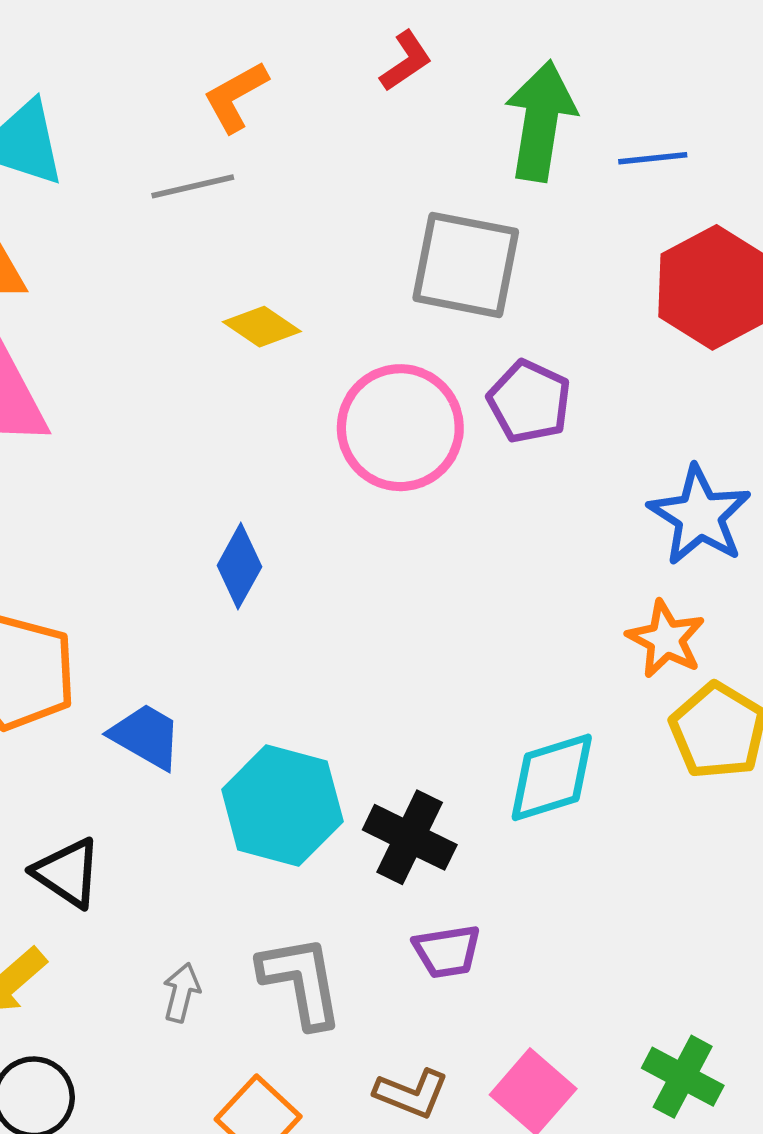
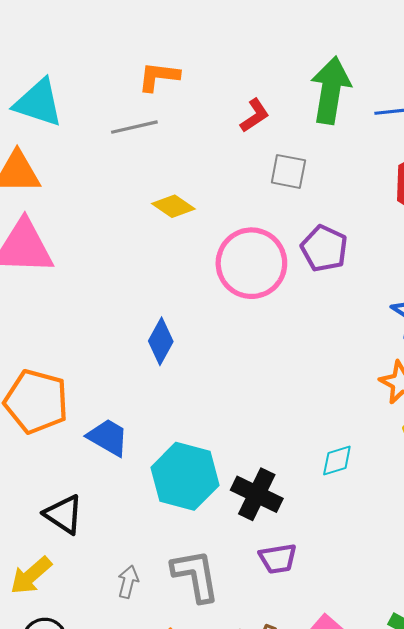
red L-shape: (406, 61) -> (255, 116), moved
orange L-shape: (236, 97) -> (159, 76), turned 36
gray square: (466, 265) -> (288, 171), size x0.6
cyan diamond: (552, 777) -> (337, 460), size x0.6

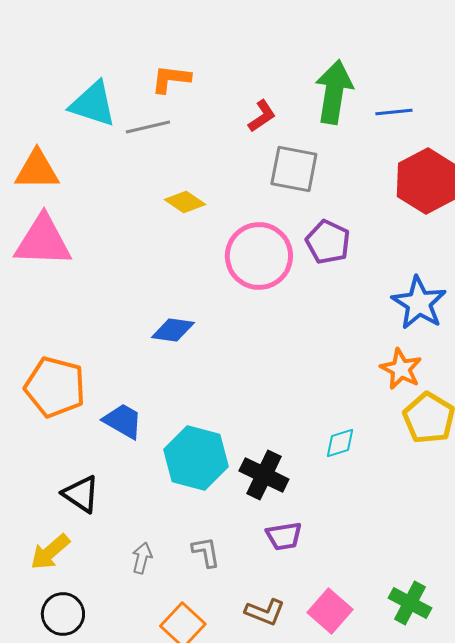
cyan triangle: (38, 103) -> (93, 104), moved
gray square: (288, 171) -> (294, 169), size x1.4
blue diamond: (161, 341) -> (173, 330), turned 69
gray L-shape: (196, 575) -> (206, 552), size x0.6

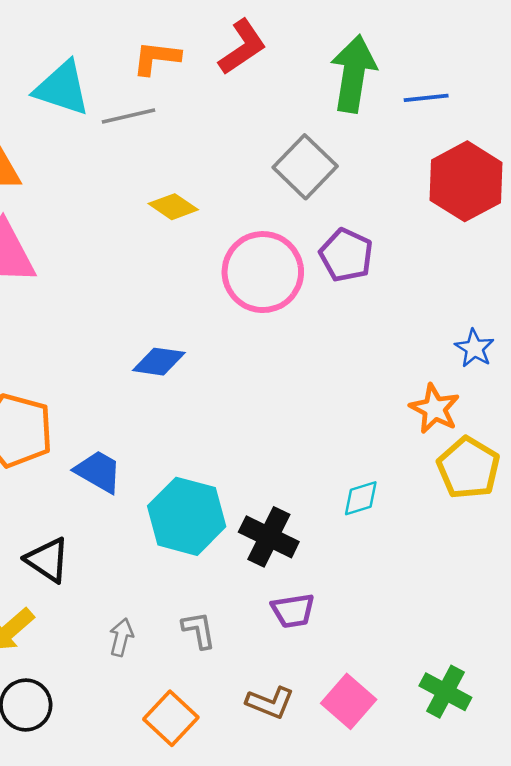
red L-shape: (262, 116) -> (242, 47), moved, size x1.4
gray square: (294, 169) -> (305, 167), turned 33
blue star: (419, 303) -> (474, 348), moved, size x0.6

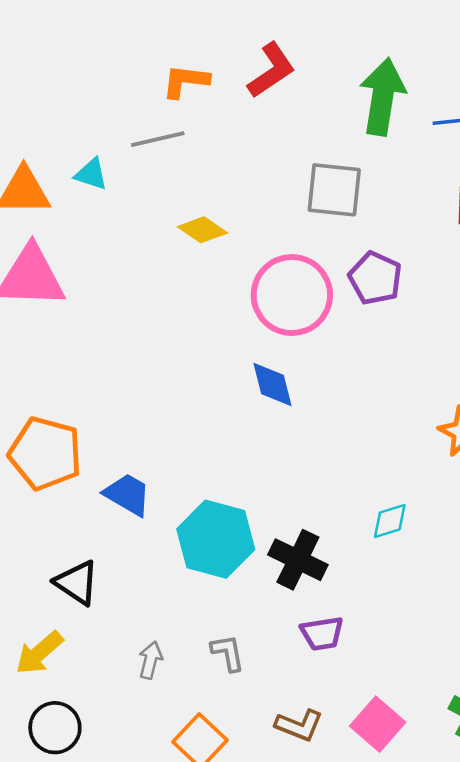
cyan triangle: (62, 88) -> (91, 174), moved, size x0.6
gray square: (305, 167) -> (334, 190), turned -38
blue diamond: (159, 362) -> (273, 384), moved, turned 68

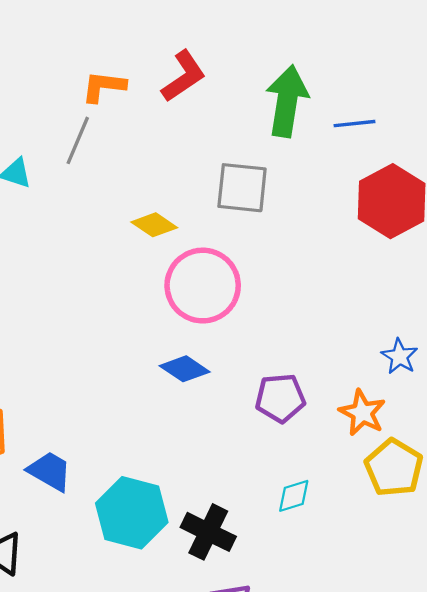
gray line: (158, 139) -> (78, 140), turned -54
yellow diamond: (202, 230) -> (154, 225), moved
purple pentagon: (375, 278) -> (280, 398), moved, turned -30
blue diamond: (273, 384) -> (185, 369), turned -42

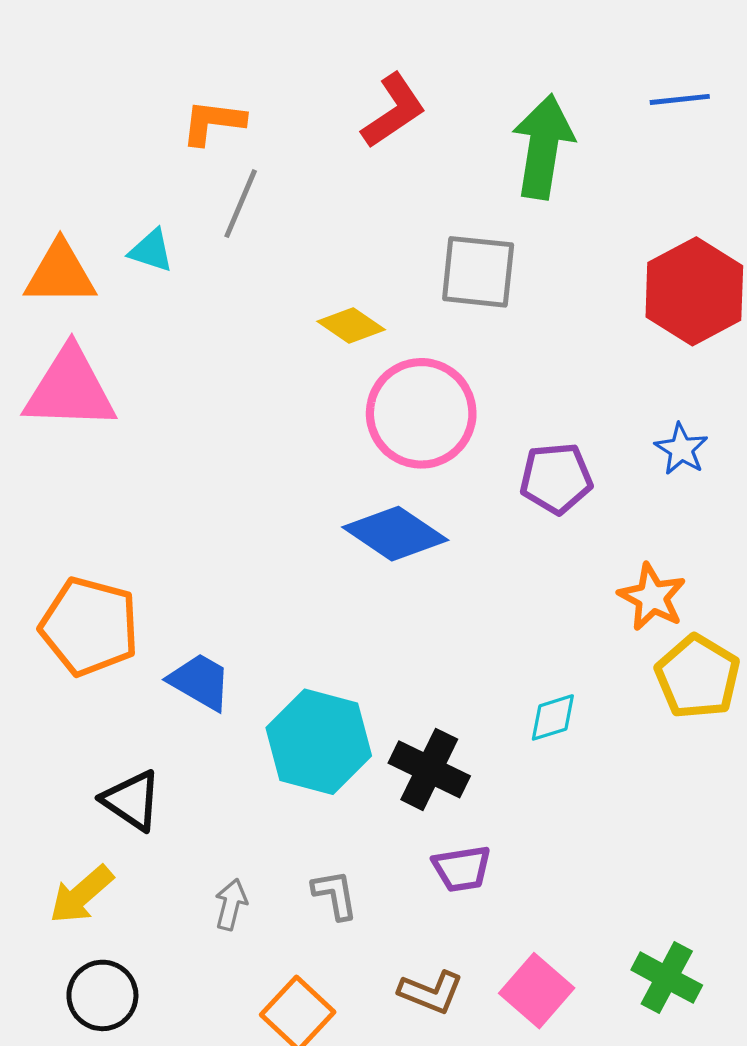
orange L-shape: (104, 86) -> (213, 122), moved
blue line: (355, 124) -> (680, 99), moved
blue star: (400, 356) -> (681, 449), moved
blue diamond: (185, 369) -> (395, 534), size x1.4
purple pentagon: (280, 398) -> (556, 478), moved

